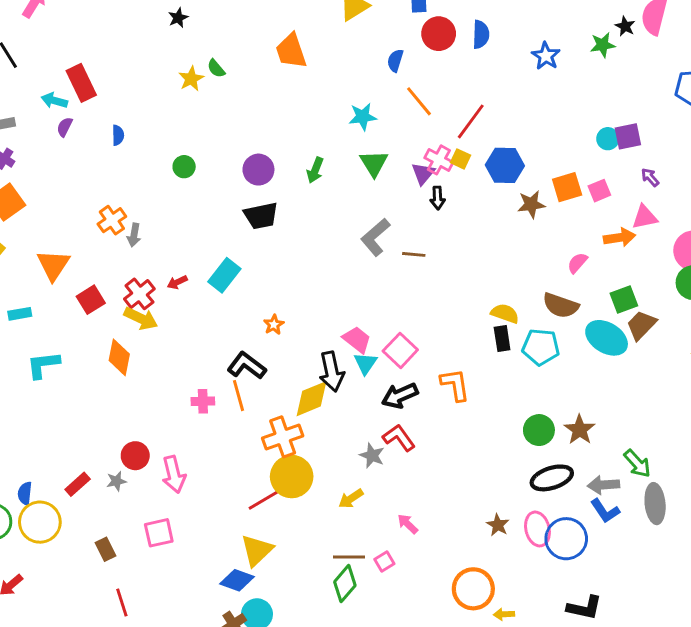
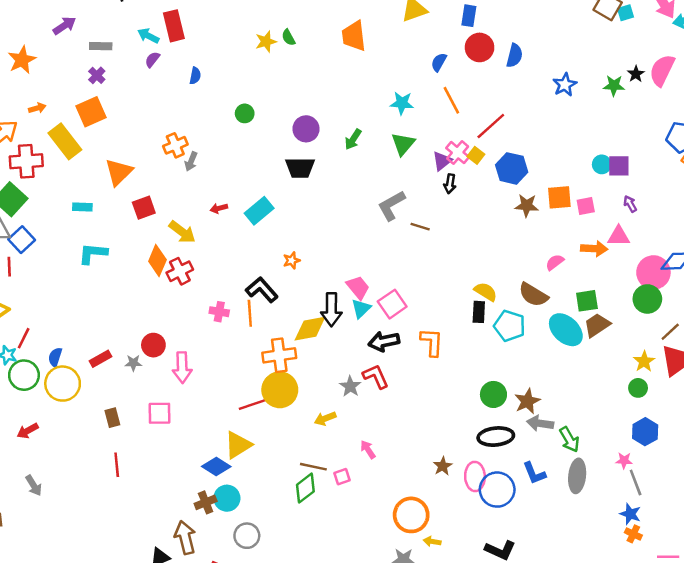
red cross: (139, 294) -> (180, 271), moved
gray arrow: (603, 485) -> (540, 423), moved

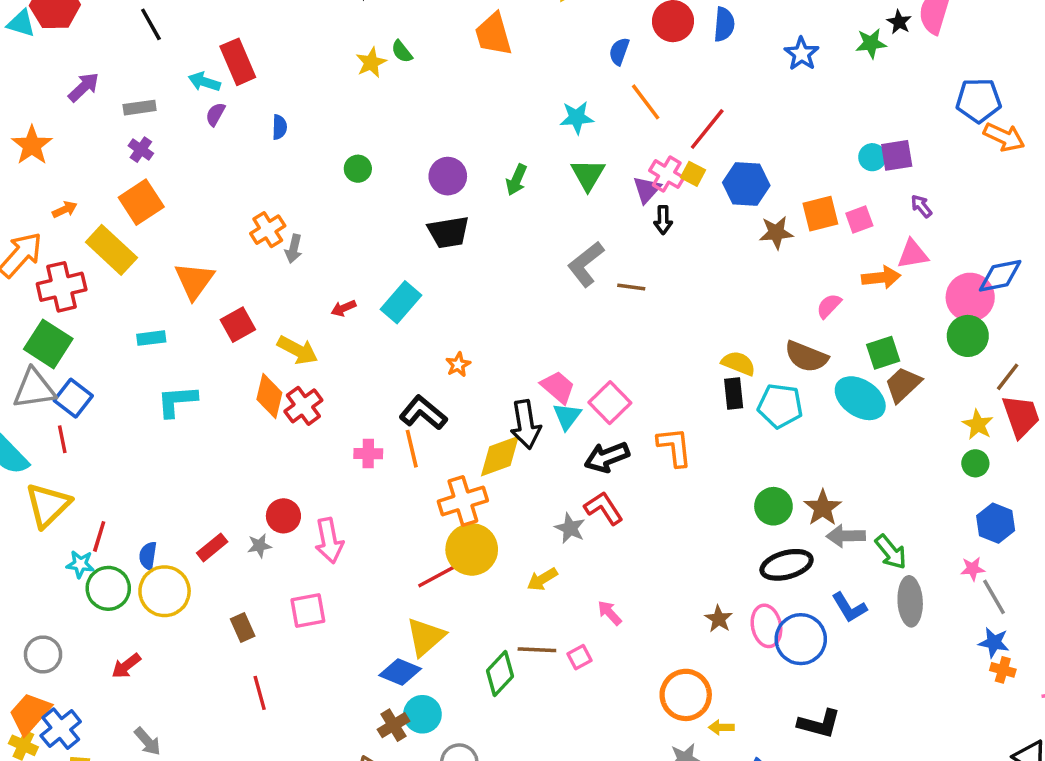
green diamond: (305, 488) -> (500, 673), moved

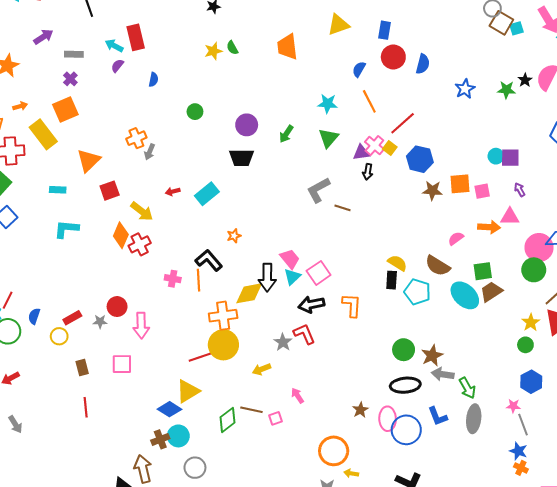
purple triangle: (647, 190) -> (361, 153), turned 30
yellow circle: (165, 591) -> (59, 336), moved, size x0.6

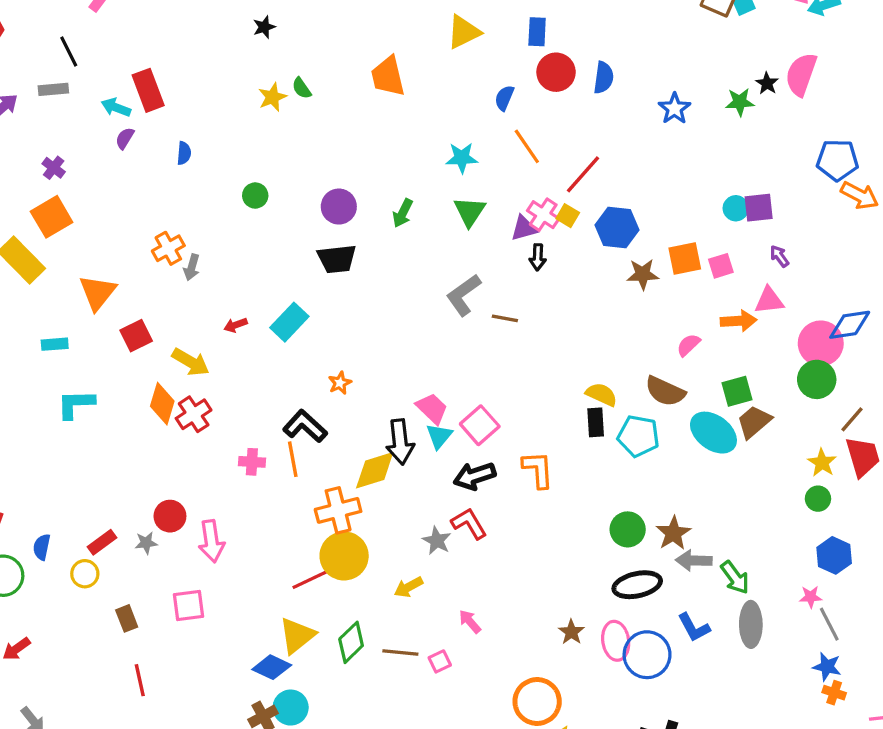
gray rectangle: (74, 54) -> (53, 89), moved
green diamond: (228, 420) -> (351, 642), moved

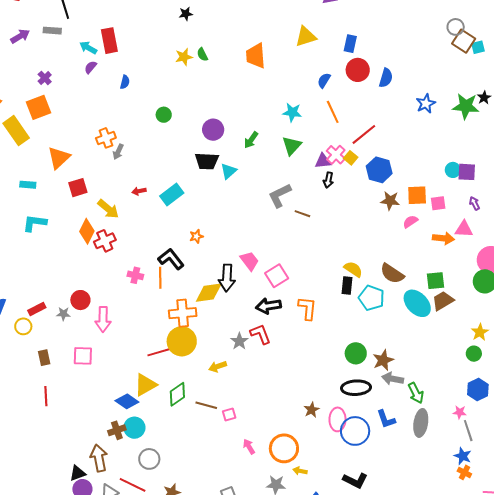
green star: (740, 102) -> (466, 106), size x1.5
pink semicircle: (688, 345) -> (410, 222), moved
cyan triangle: (439, 436) -> (229, 171), moved
pink arrow: (470, 621) -> (249, 447), moved

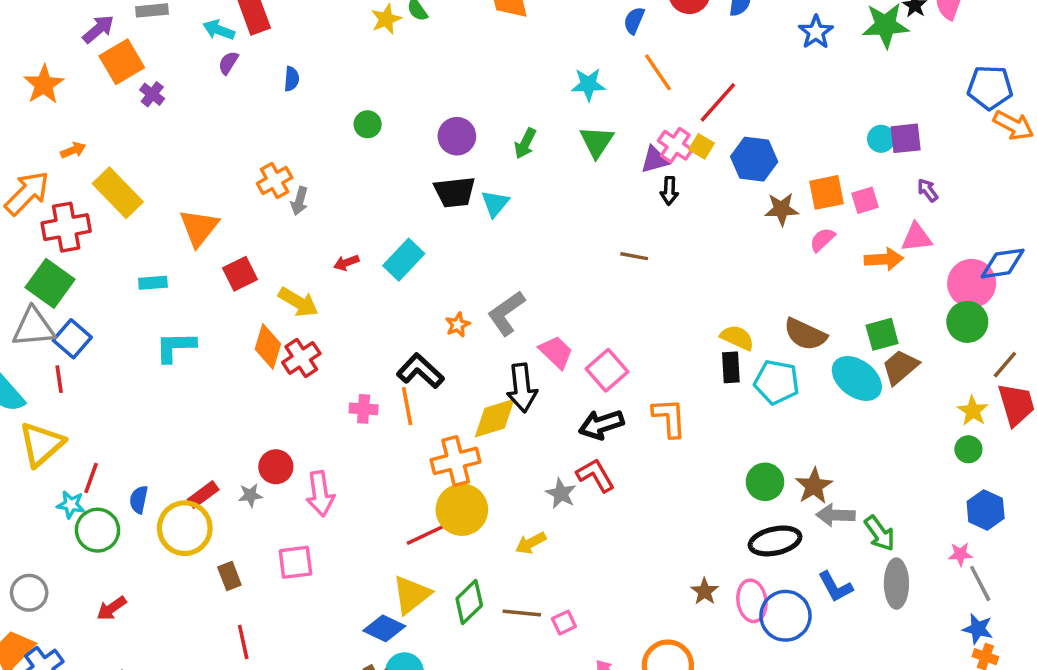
orange square: (39, 107) -> (122, 62), moved
gray L-shape: (280, 195) -> (506, 313), moved
yellow circle: (23, 326) -> (185, 528), size x1.8

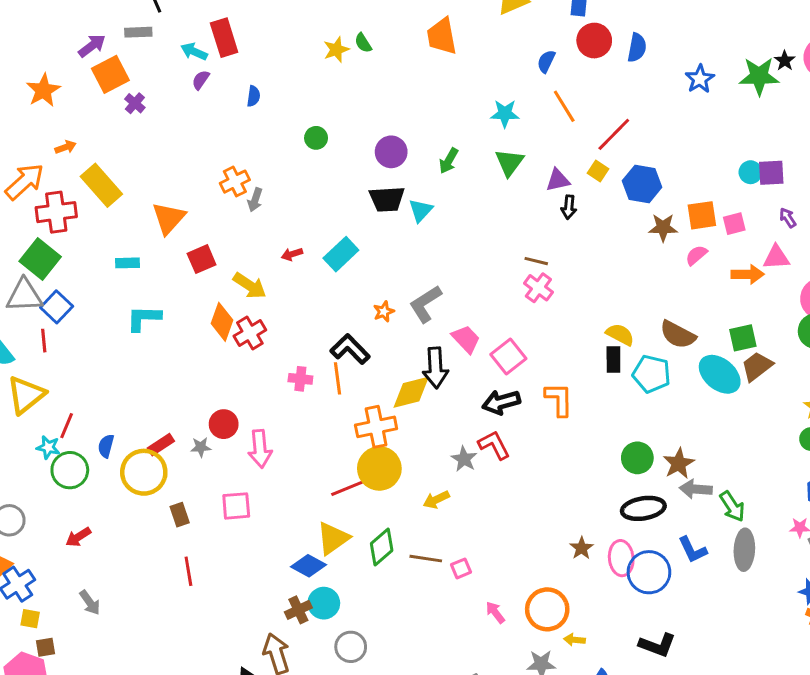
pink cross: (675, 145) -> (538, 288), moved

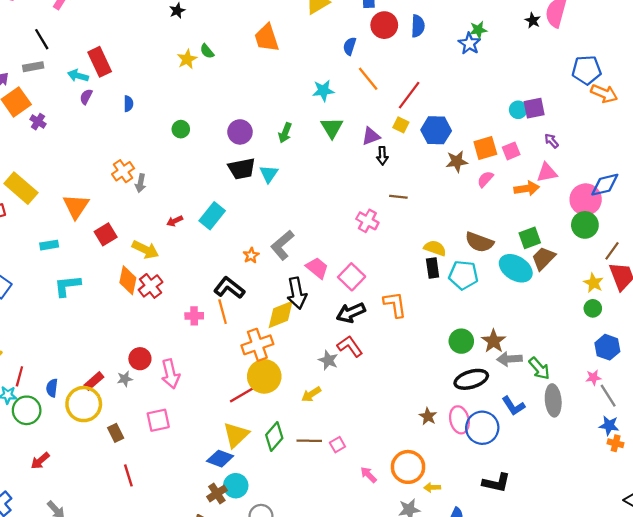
green star: (759, 76) -> (478, 30), moved, size x0.6
brown line: (536, 261) -> (398, 197), moved

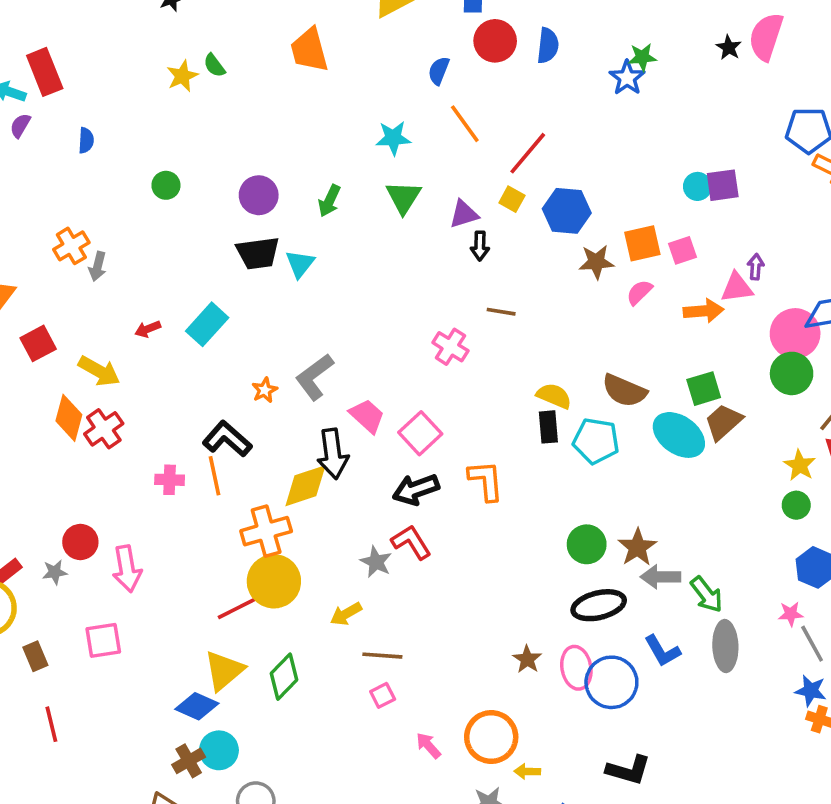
purple arrow: (552, 141) -> (756, 267), moved, turned 42
brown line: (309, 441) -> (382, 656), moved

